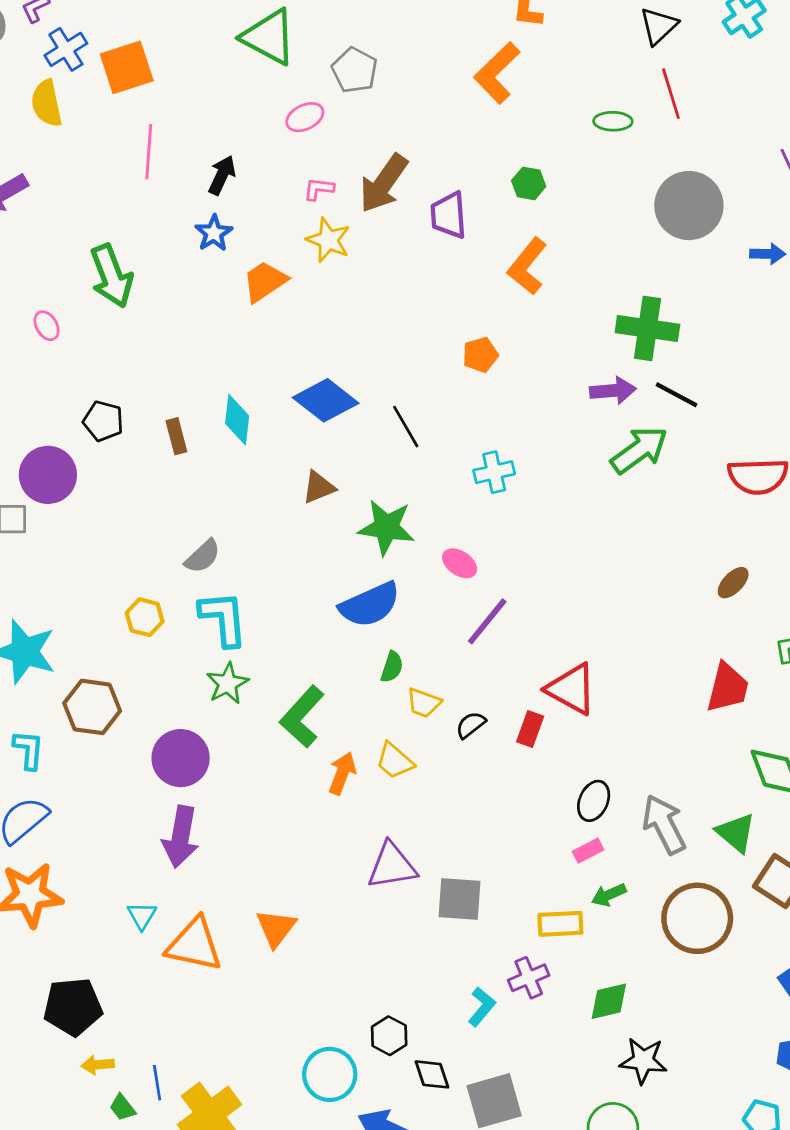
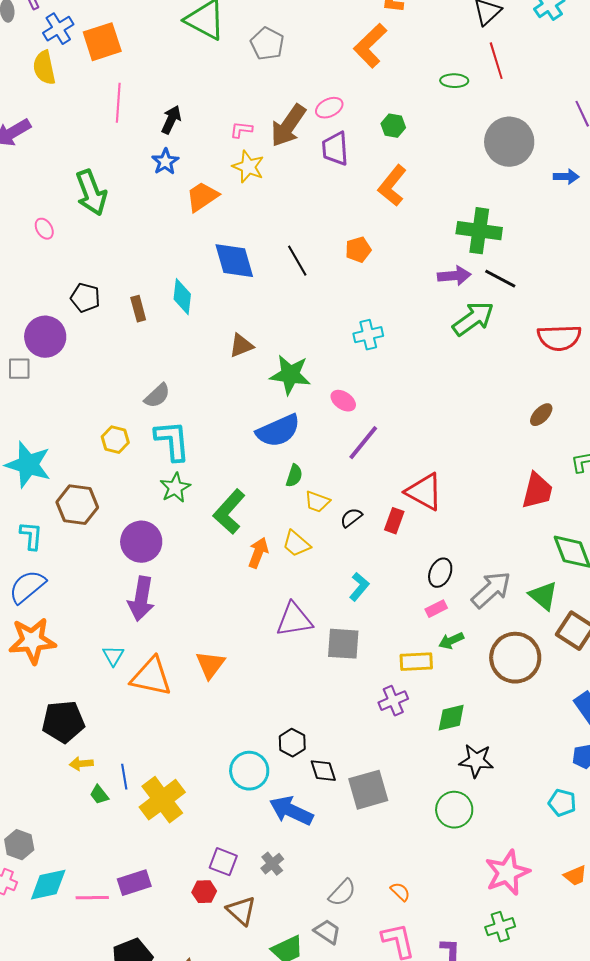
pink ellipse: (305, 117) -> (329, 108), moved
blue diamond: (326, 400) -> (234, 261), moved, turned 36
black line: (406, 427) -> (297, 261), moved
gray arrow: (664, 824) -> (491, 590), turned 75
cyan L-shape: (482, 1007) -> (359, 587), moved

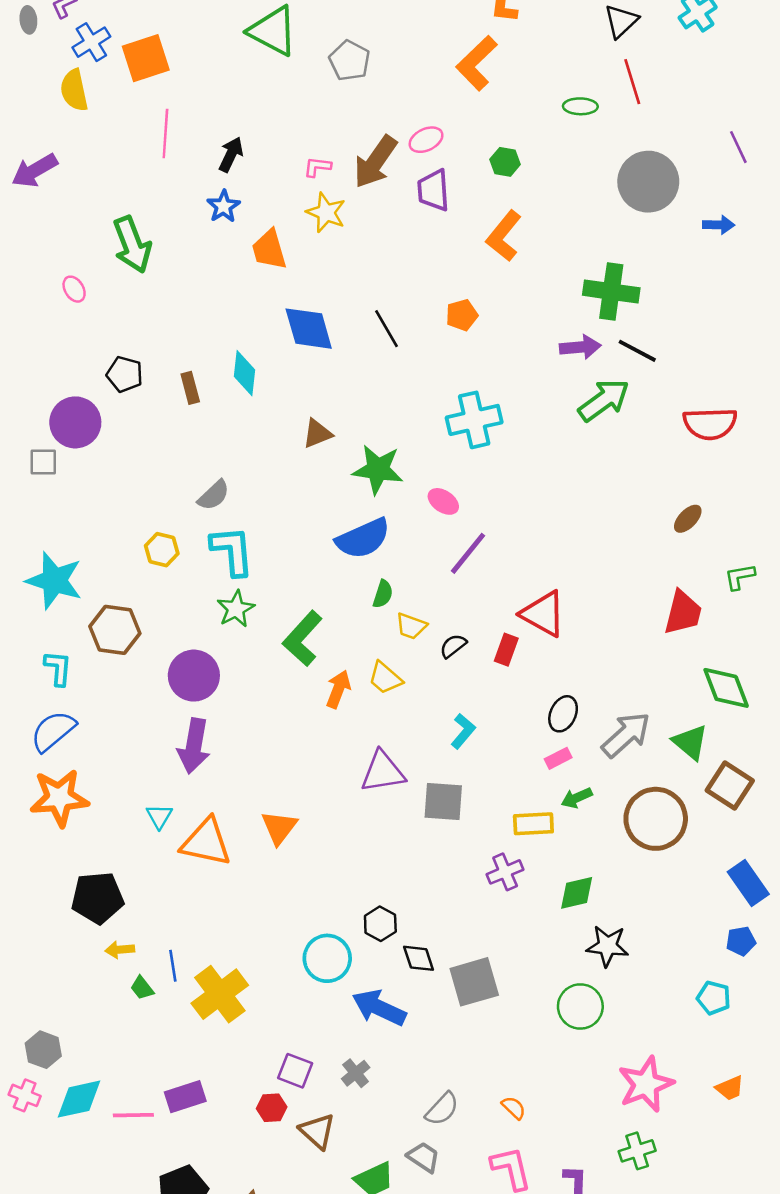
orange trapezoid: (202, 197) -> (269, 250), turned -72
cyan cross: (368, 335) -> (474, 420), size x1.5

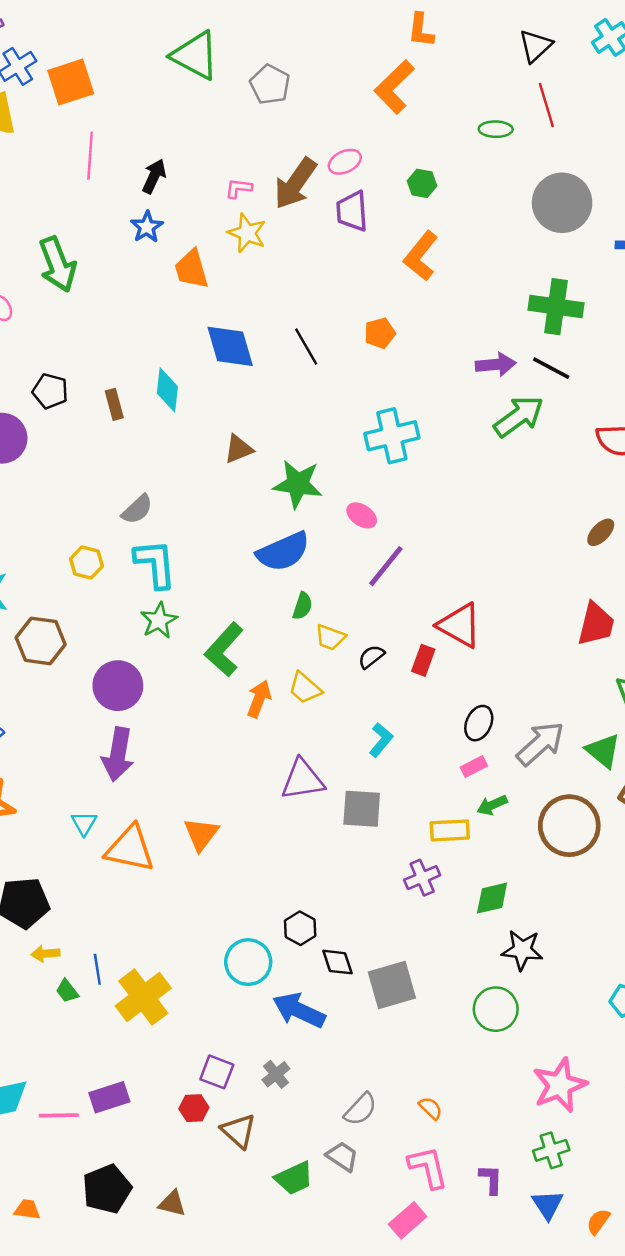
green cross: (611, 292) -> (556, 307), moved

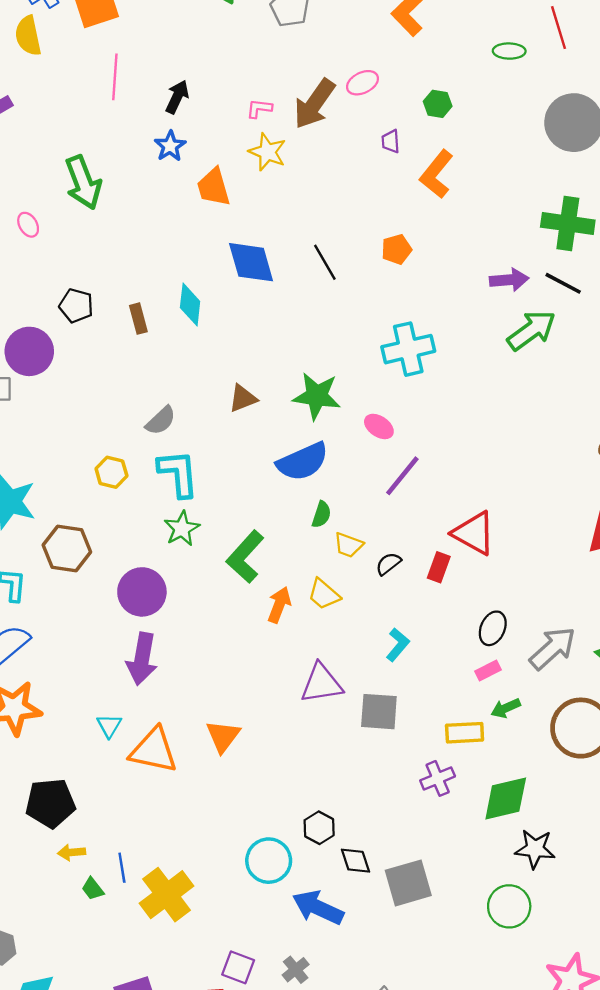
purple trapezoid: (352, 211) -> (391, 141), moved, size x0.6
brown triangle: (239, 449) -> (243, 398), moved
green diamond: (492, 898) -> (506, 798), size x1.4

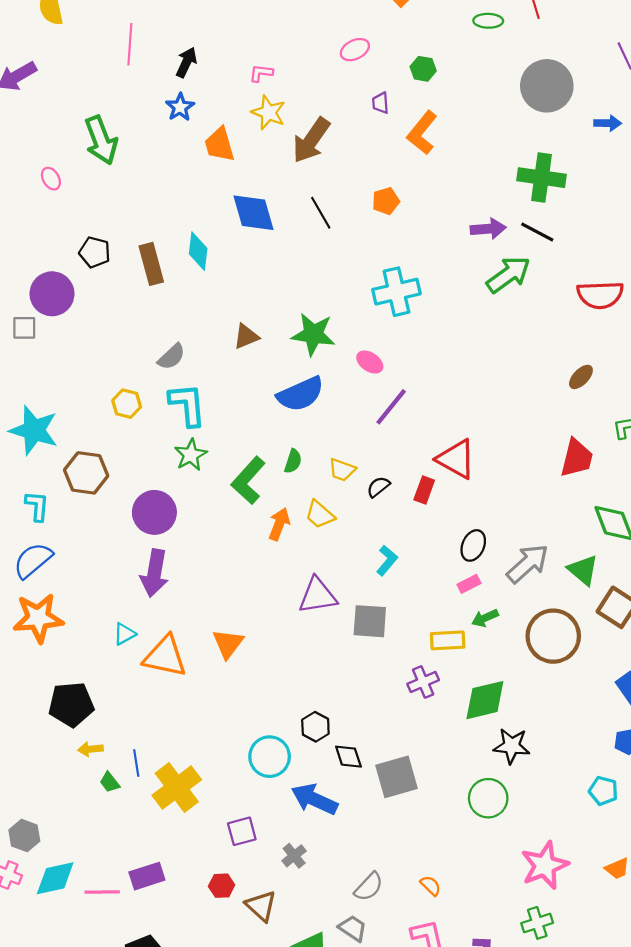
brown arrow: (314, 104) -> (311, 140), moved
brown rectangle: (138, 319) -> (151, 264), size x1.5
green semicircle: (321, 514) -> (293, 461), moved
cyan triangle: (109, 726) -> (125, 634), turned 30
purple square: (238, 967) -> (242, 831), moved, turned -36

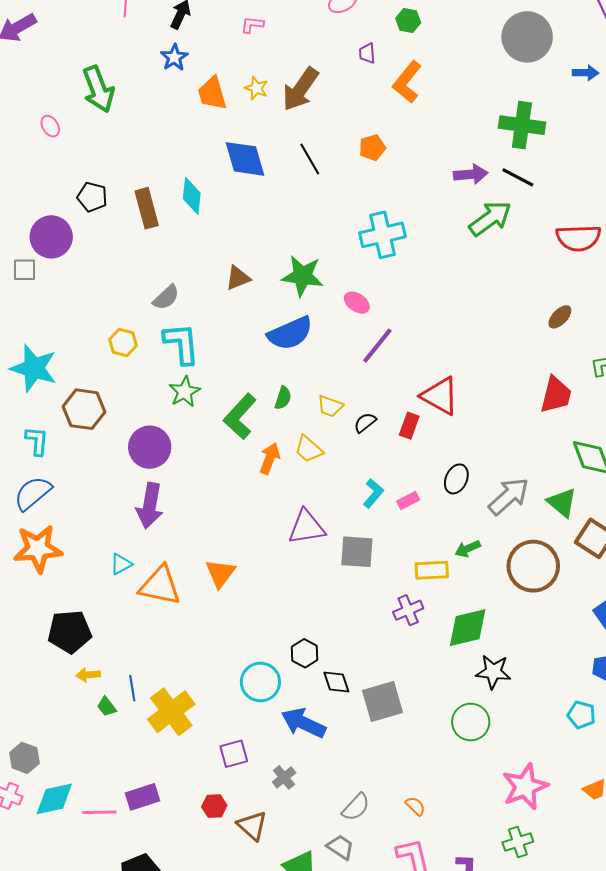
yellow star: (268, 113) -> (256, 88), moved, size x0.7
pink rectangle: (469, 584) -> (408, 500), moved

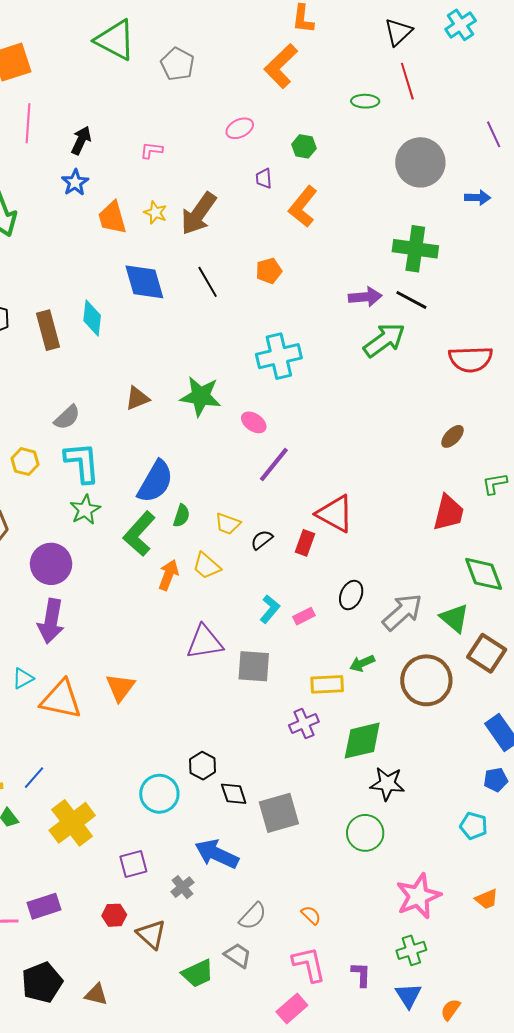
blue semicircle: (290, 333) -> (155, 482), moved, turned -36
blue line: (132, 688) -> (34, 778), moved, turned 50
blue arrow: (304, 723) -> (217, 854), moved

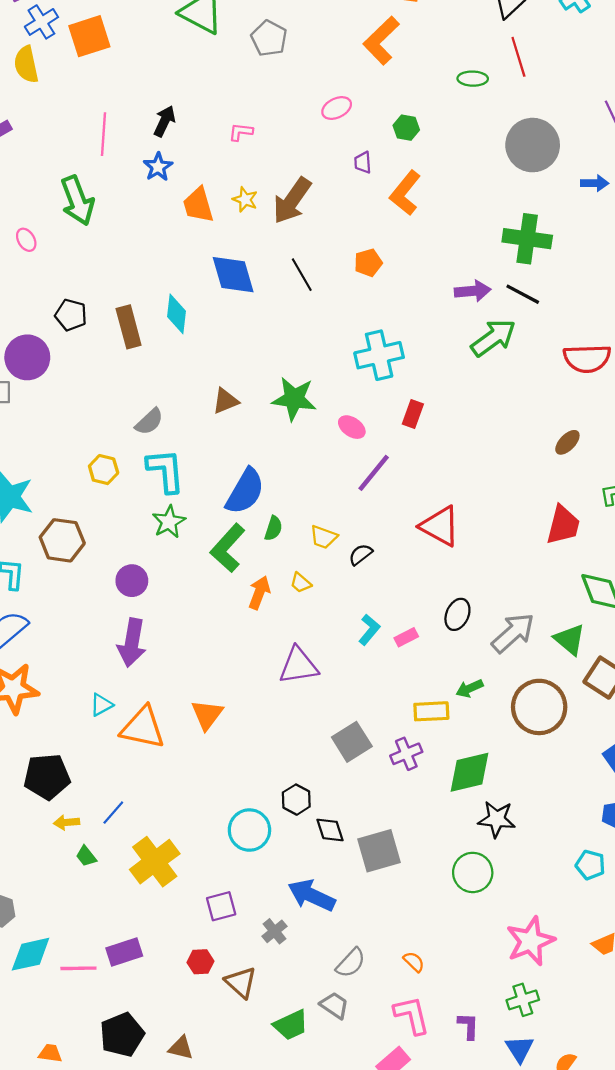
pink line: (28, 123) -> (104, 134), moved
red rectangle: (305, 543) -> (413, 414), moved
purple circle: (51, 564) -> (132, 581), size x0.7
yellow trapezoid: (207, 566) -> (301, 583), size x0.7
gray square: (254, 666) -> (352, 742), moved, turned -36

